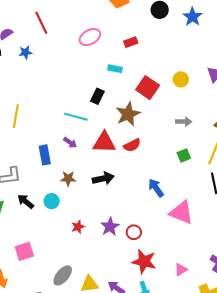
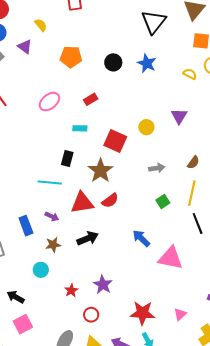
purple arrow: (70, 143) -> (52, 217), moved
black arrow: (26, 201) -> (16, 297), moved
red circle: (134, 232) -> (91, 315), moved

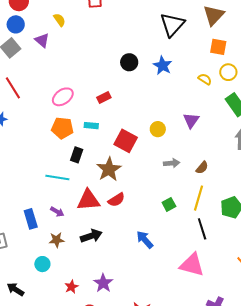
orange pentagon: (71, 57) -> (62, 128), moved
gray arrow: (157, 168) -> (172, 163), moved
pink triangle: (171, 258) -> (192, 265), moved

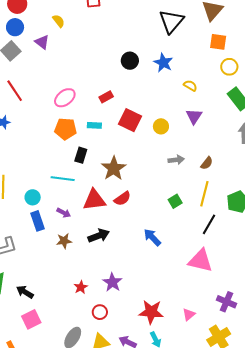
yellow semicircle: (205, 79) -> (190, 86), moved
red square: (126, 141) -> (130, 120), moved
black line: (202, 229) -> (209, 224), turned 50
cyan circle: (42, 264) -> (33, 197), moved

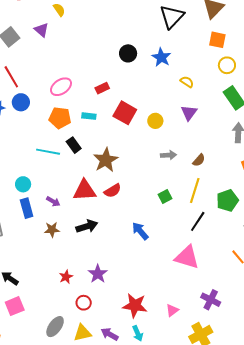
blue circle: (15, 27) -> (21, 102), moved
black rectangle: (81, 155) -> (74, 145), turned -56
cyan line: (63, 179) -> (48, 152), moved

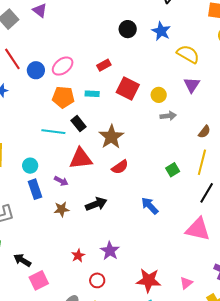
yellow semicircle: (187, 82) -> (188, 54), size x1.6
blue circle: (21, 102) -> (36, 70), moved
gray arrow: (168, 155) -> (168, 116), moved
red triangle: (85, 190) -> (81, 159), moved
pink square: (15, 306) -> (39, 280), moved

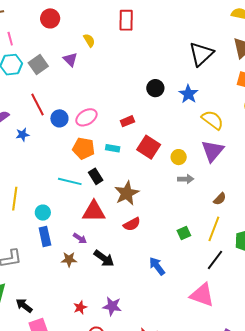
purple triangle: (192, 85) -> (213, 151), size x1.4
purple arrow: (61, 181) -> (80, 238), moved
black arrow: (96, 204) -> (104, 258), turned 50
purple star: (110, 251) -> (112, 306), turned -30

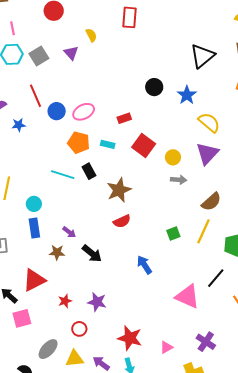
brown semicircle: (220, 199) -> (211, 202), size x1.5
red triangle: (94, 211) -> (34, 280), moved, turned -30
black line: (215, 260) -> (216, 278), moved

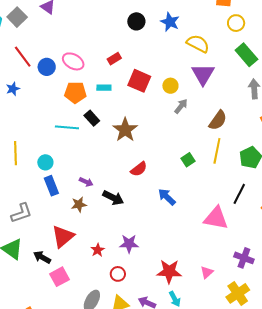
pink ellipse: (84, 112) -> (73, 61), turned 70
gray arrow: (179, 180) -> (181, 106), turned -42
red semicircle: (122, 221) -> (139, 169), moved

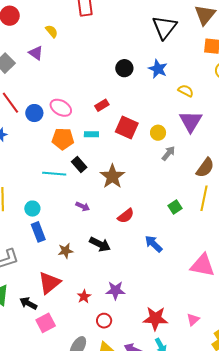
yellow semicircle: (198, 44) -> (186, 91), size x0.7
purple arrow: (86, 182) -> (83, 207), moved

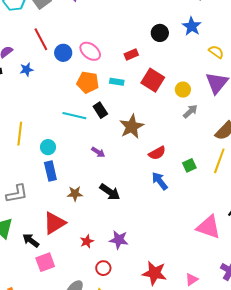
black circle: (124, 68) -> (160, 33), moved
red semicircle: (126, 216) -> (157, 153), moved
blue arrow: (154, 244) -> (160, 181), moved

